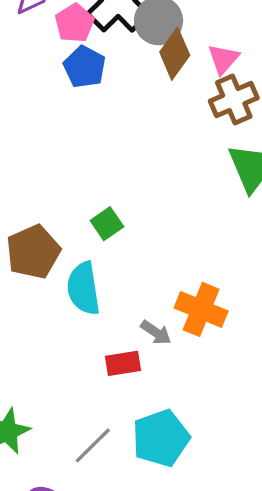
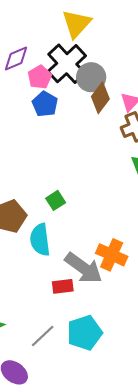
gray arrow: (156, 332) -> (84, 268), size x2.0

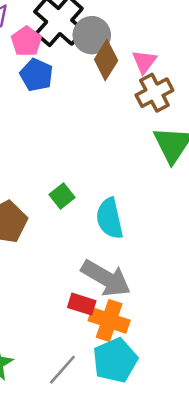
cyan semicircle: (40, 240) -> (110, 218), moved
orange cross: (112, 255) -> (109, 320), moved
red rectangle: (63, 286) -> (82, 304), turned 30

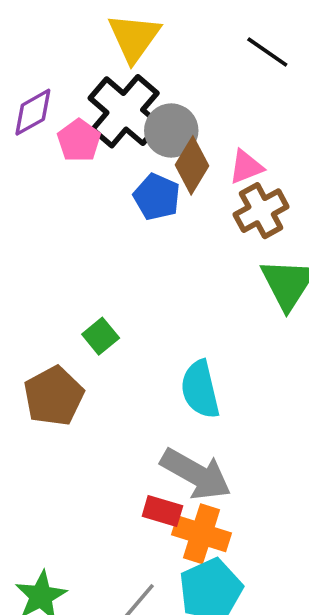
pink triangle: (144, 62) -> (246, 167), turned 32
blue pentagon: (36, 75) -> (157, 197), moved
green square: (62, 196) -> (101, 336), moved

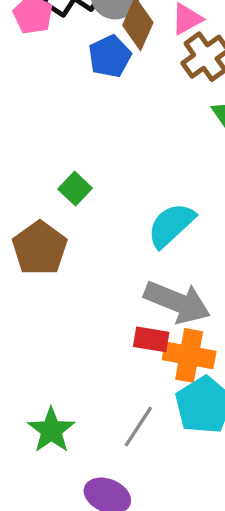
blue pentagon: (157, 197) -> (110, 56), turned 30
cyan semicircle: (200, 389) -> (171, 225), turned 68

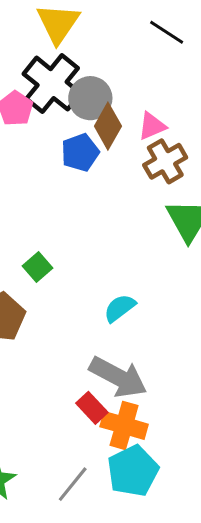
cyan semicircle: (171, 225) -> (120, 308), size x0.7
red rectangle: (151, 339) -> (92, 408), turned 32

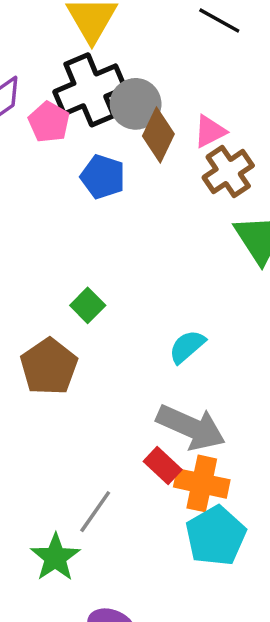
black cross: (52, 84) -> (90, 90), turned 32
blue pentagon: (80, 152) -> (103, 177), moved, turned -30
gray line: (73, 484) -> (95, 512), moved

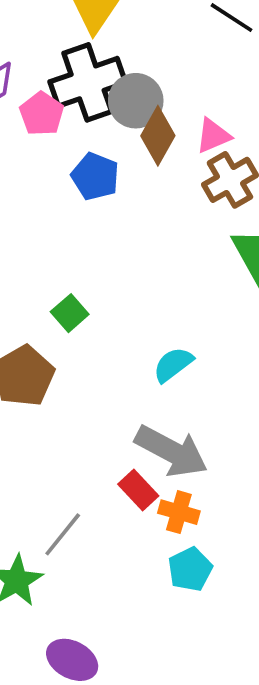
orange cross: (202, 483) -> (179, 512), size x0.7
cyan pentagon: (216, 536) -> (190, 569), size x0.7

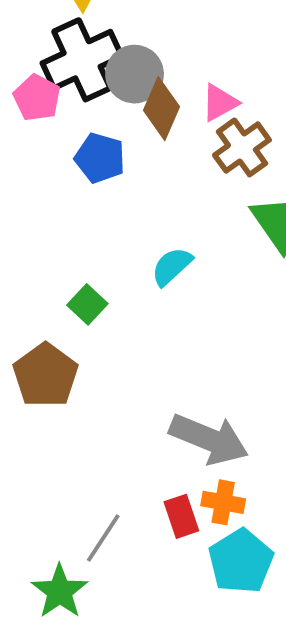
cyan semicircle: (173, 364) -> (172, 266), moved
red rectangle: (138, 490) -> (181, 516), moved, turned 30
cyan pentagon: (190, 569) -> (241, 561), size x1.4

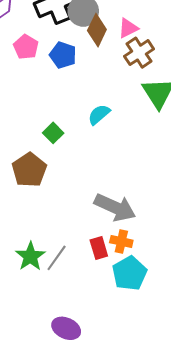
pink pentagon: (37, 98) -> (26, 47), moved
green star: (60, 591) -> (30, 256), moved

